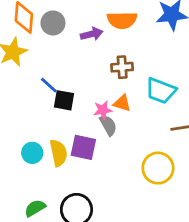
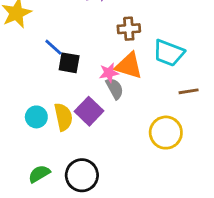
orange triangle: (122, 103) -> (129, 66), size x1.5
purple square: (83, 147) -> (89, 111), turned 32

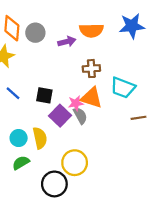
blue line: (53, 47) -> (13, 93), moved
purple square: (89, 111) -> (60, 116), moved
yellow circle: (166, 133) -> (75, 163), moved
green semicircle: (39, 174) -> (21, 163), moved

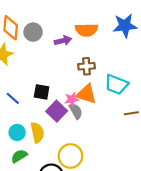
blue line: (13, 93) -> (13, 98), moved

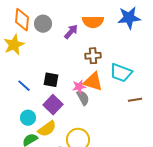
purple arrow: (63, 41) -> (71, 32), turned -35
purple square: (57, 111) -> (53, 105), moved
yellow semicircle: (37, 132) -> (47, 129), moved, turned 66

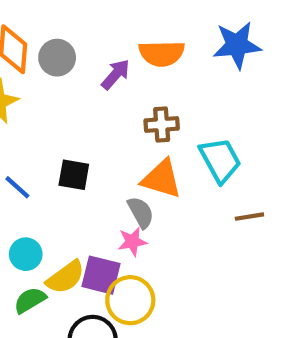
cyan trapezoid: (121, 73) -> (220, 160), turned -140
pink star: (79, 87) -> (132, 242), moved
purple square: (53, 105) -> (101, 275), moved, turned -30

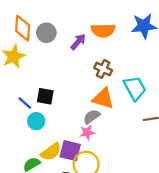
brown cross: (162, 125) -> (103, 69), turned 30
black square: (74, 175) -> (45, 96), moved
gray semicircle: (141, 212) -> (92, 117), turned -96
cyan circle: (26, 254) -> (36, 121), moved

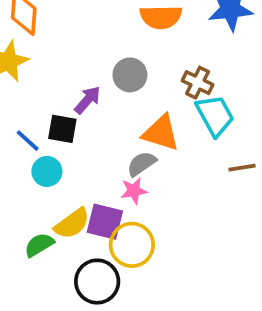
gray circle: (46, 33) -> (130, 75), moved
purple arrow: (78, 42) -> (87, 100), moved
brown cross: (103, 69) -> (198, 83), moved

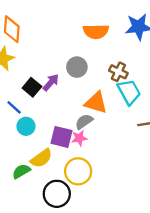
black square: (62, 129) -> (32, 87), moved, turned 30
purple square: (105, 222) -> (62, 137), moved

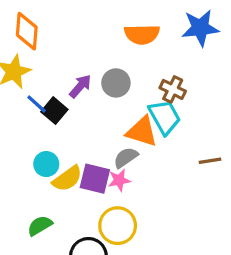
purple arrow: (51, 82) -> (80, 86), moved
cyan trapezoid: (129, 92) -> (165, 117), moved
blue line: (14, 107) -> (37, 104), moved
yellow semicircle: (41, 158) -> (67, 179), moved

